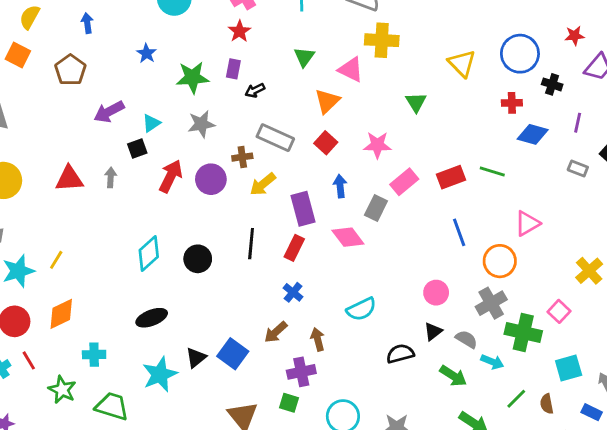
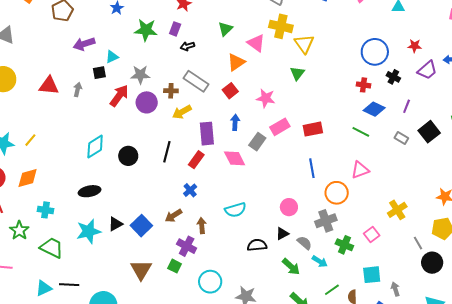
yellow triangle: (462, 63) -> (304, 44), moved
gray star: (201, 124) -> (140, 75), moved
green line: (492, 171) -> (361, 132), moved
green cross: (523, 332) -> (344, 245), size x0.7
purple cross: (301, 372) -> (187, 246), turned 30

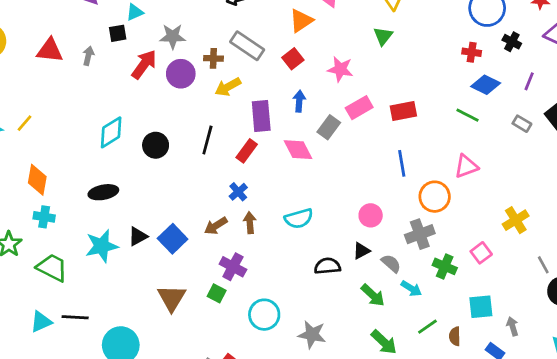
orange diamond: (28, 178) -> (37, 180), moved, turned -65
brown arrow: (202, 226) -> (250, 223), moved

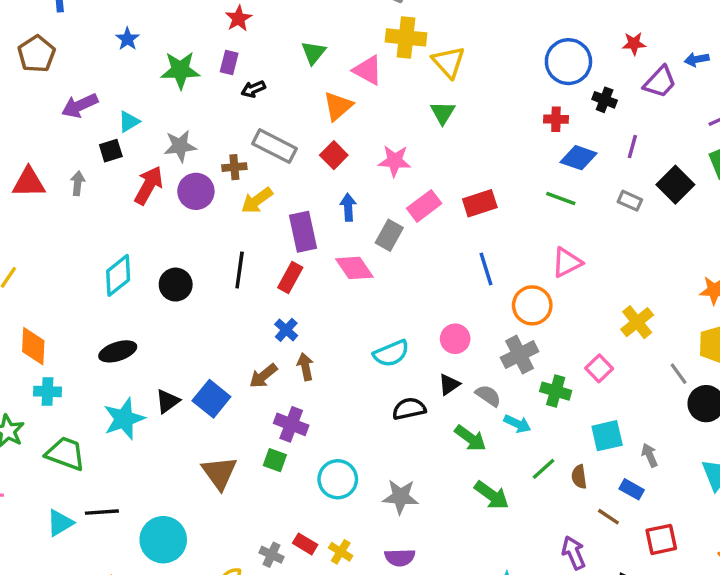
cyan semicircle: (299, 218) -> (391, 353), moved

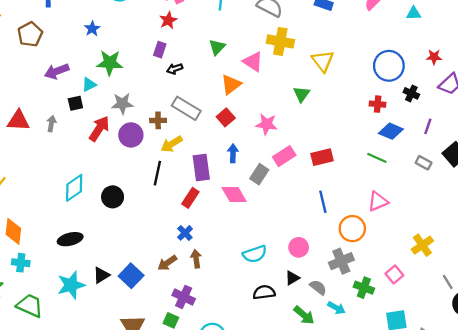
yellow triangle: (449, 62) -> (323, 61), moved
green star: (180, 70) -> (110, 63), moved
black line: (240, 270) -> (157, 173), moved

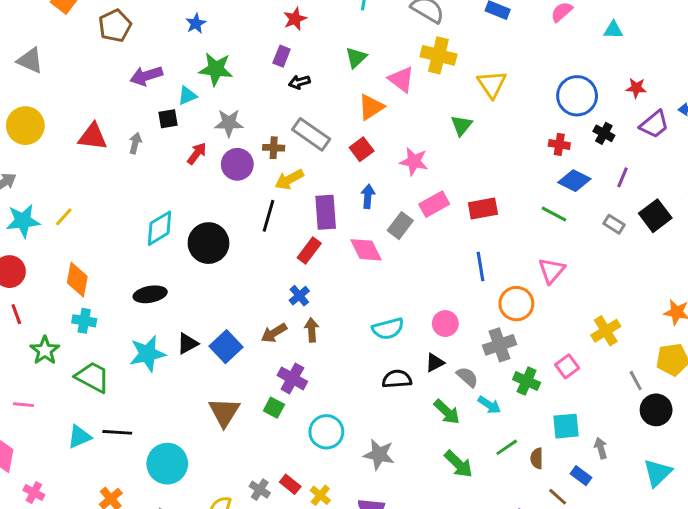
red arrow: (99, 129) -> (197, 154), size x0.7
black circle: (113, 197) -> (208, 243), size x1.4
pink triangle: (378, 201) -> (552, 271), turned -30

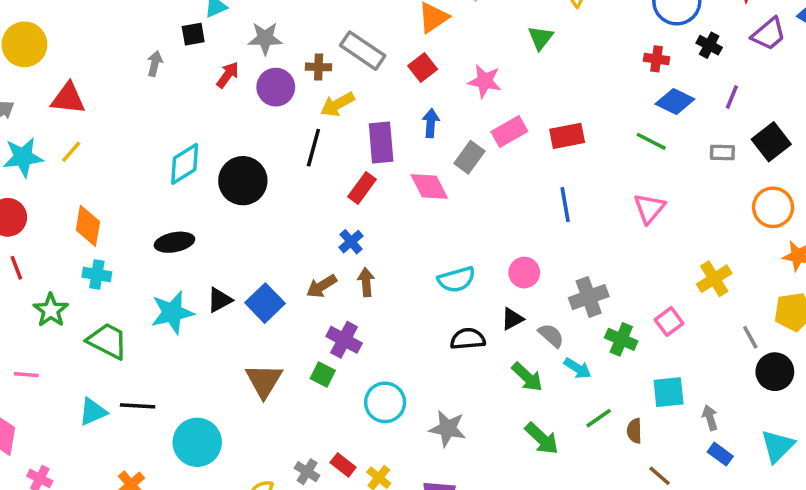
red triangle: (93, 137) -> (68, 98), moved
gray rectangle: (614, 224) -> (722, 152), turned -30
orange circle: (516, 304) -> (773, 207), moved
blue rectangle: (581, 476) -> (720, 454), moved

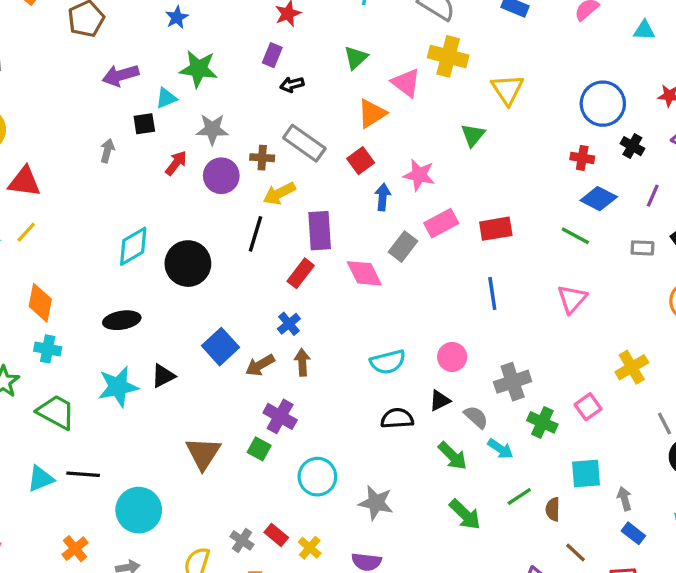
blue arrow: (431, 123) -> (383, 197), moved
blue square: (265, 303) -> (221, 347), moved

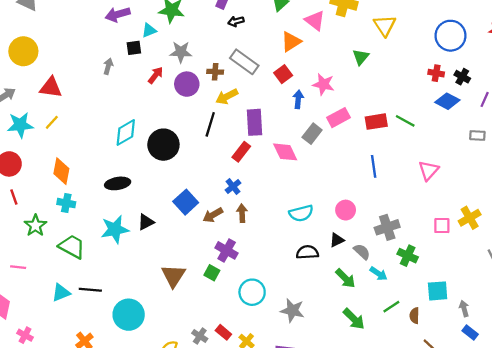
black cross: (632, 146) -> (462, 77), moved
green line: (575, 236) -> (405, 121), moved
pink square: (588, 407) -> (442, 226), moved, turned 36

